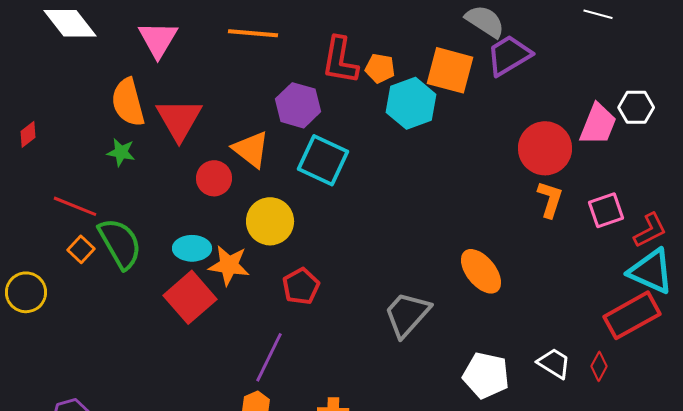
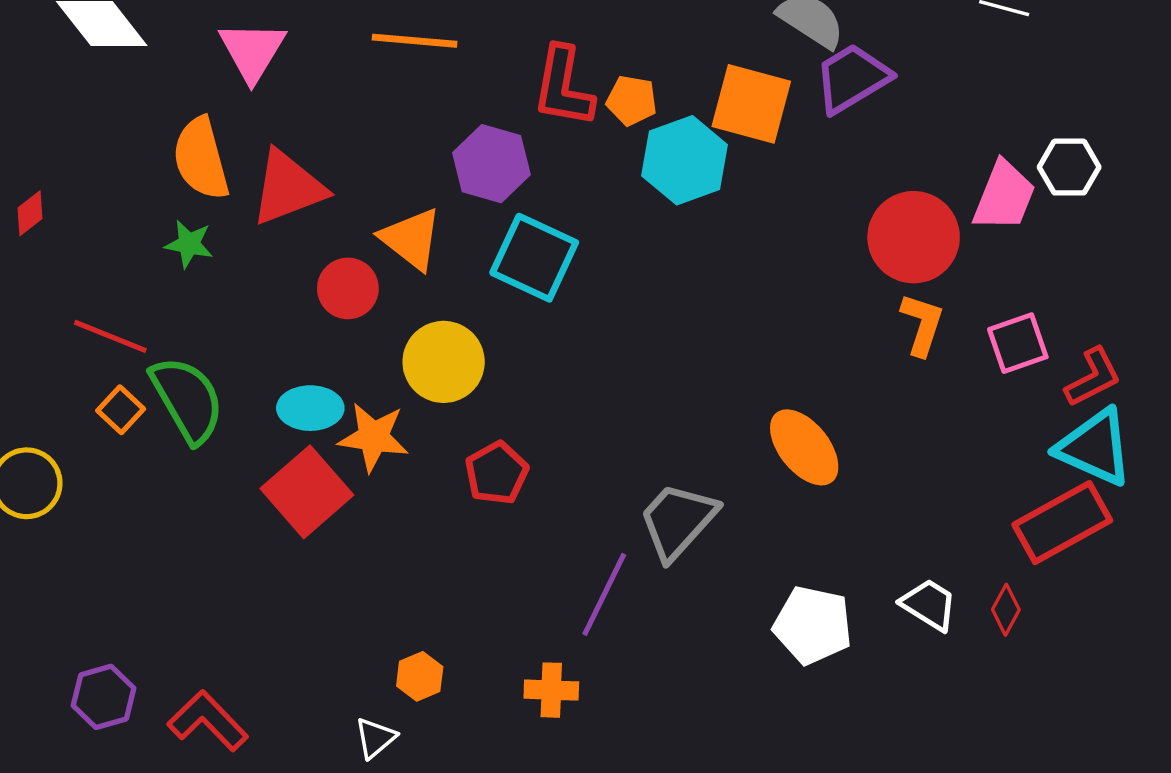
red triangle: (179, 119) -> (288, 188), turned 39
purple line: (269, 357) -> (604, 594), moved

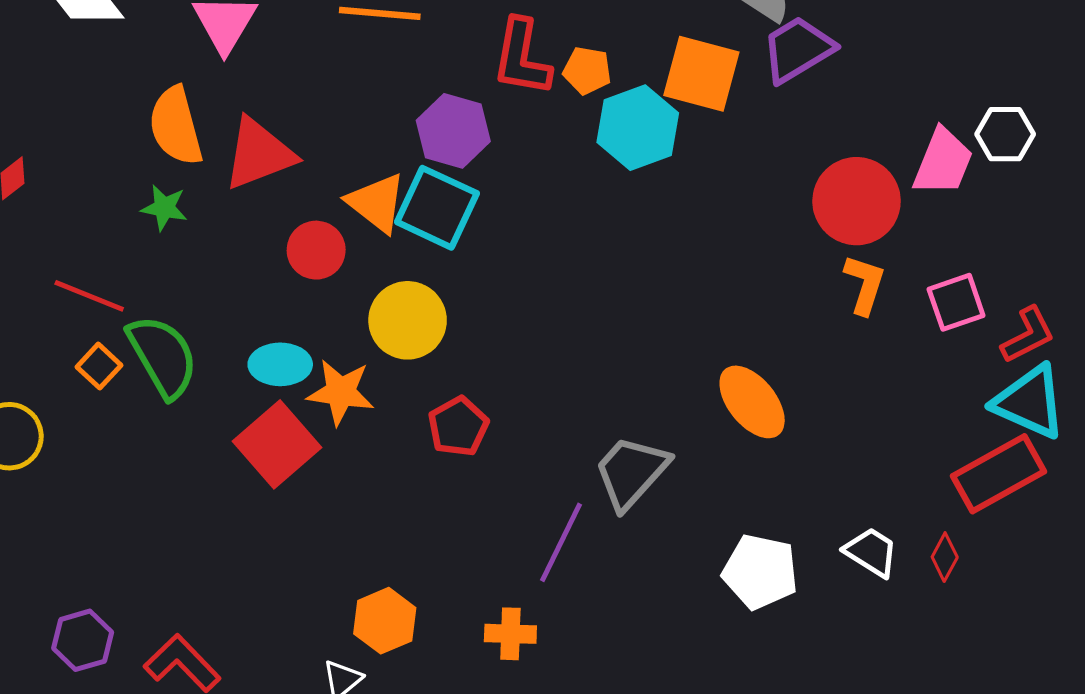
cyan square: (534, 258) -> (437, 208), moved
orange hexagon: (420, 676) -> (385, 621), size x1.4

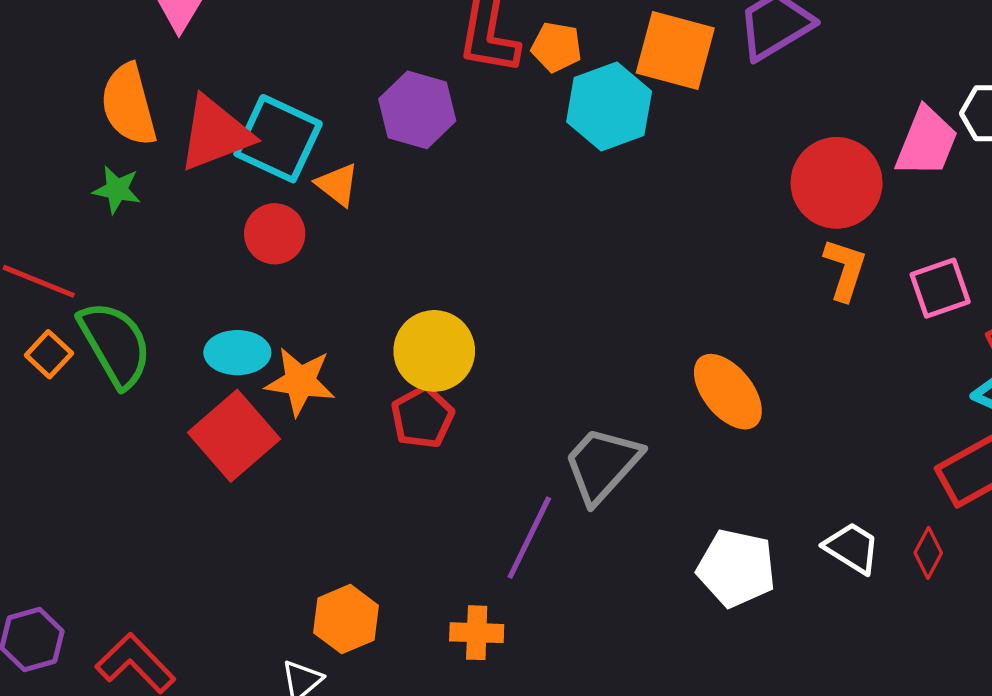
orange triangle: (377, 203) -> (337, 185), size x0.7
cyan square: (437, 208) -> (278, 139), moved
yellow circle: (408, 320) -> (434, 351), moved

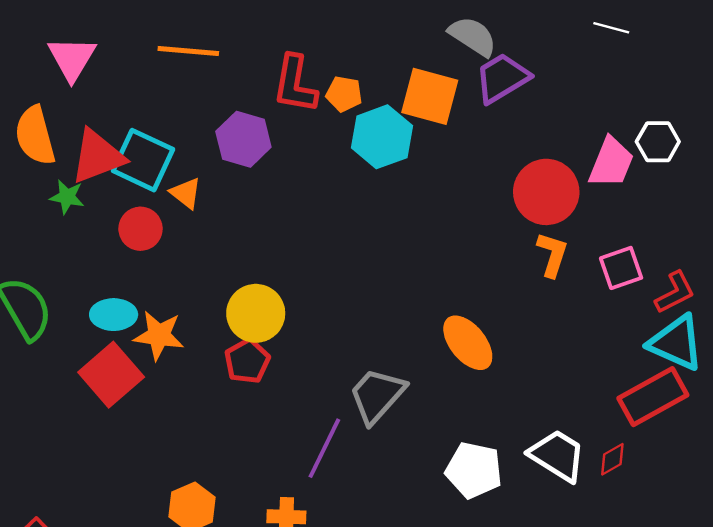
green star: (117, 190) -> (67, 197), moved
white trapezoid: (852, 548) -> (557, 456), size x1.4
red diamond: (928, 553) -> (612, 459), turned 32

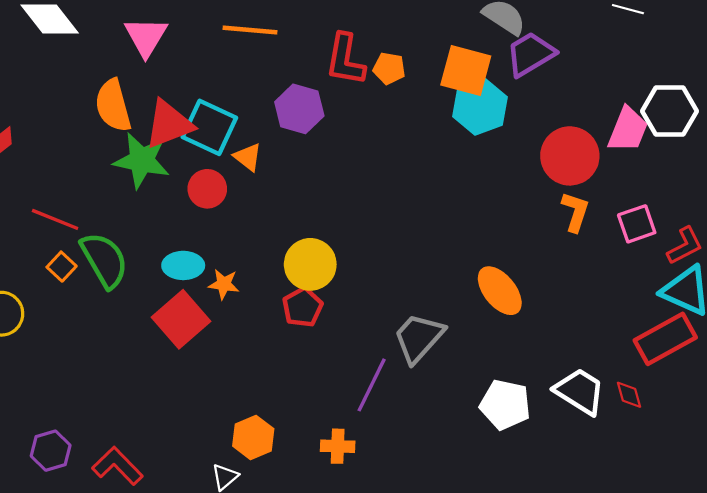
cyan hexagon: (382, 137) -> (480, 107), moved
white hexagon: (658, 142) -> (670, 111), size x1.4
green star: (67, 197) -> (142, 160), size x1.8
orange star: (159, 335) -> (224, 284), size x0.7
red diamond: (612, 459) -> (629, 395), turned -76

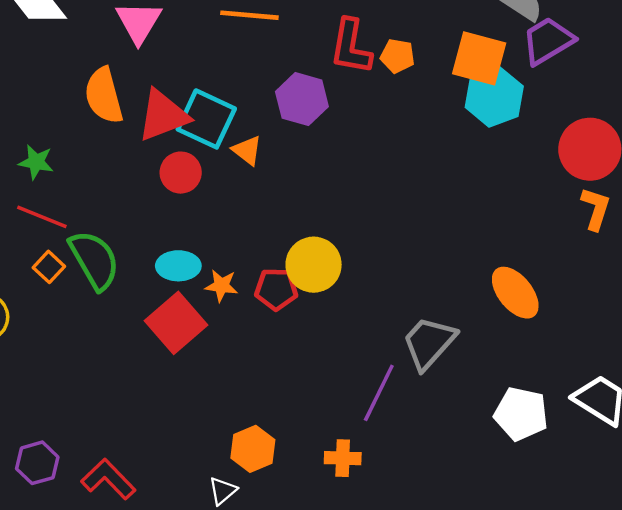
green star: (142, 160) -> (36, 162), moved, size x0.6
red circle: (207, 189) -> (181, 173), moved
red pentagon: (303, 307) -> (276, 289), moved, turned 30

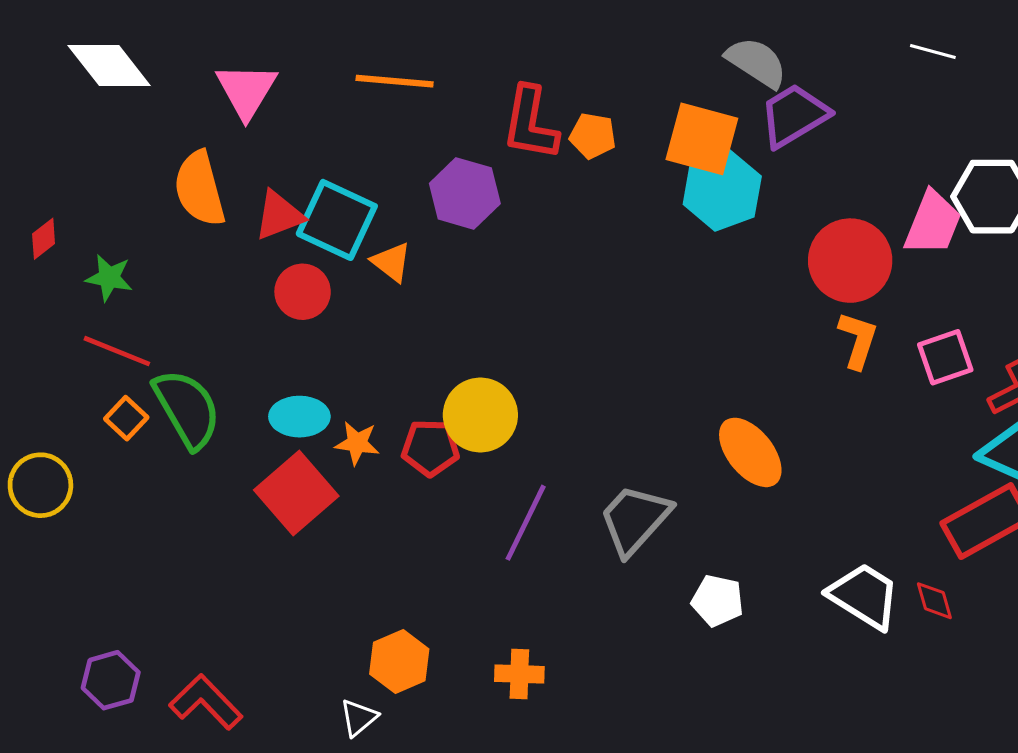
red triangle: (163, 115) -> (279, 215), size x0.7
purple line: (379, 393) -> (526, 523), moved
white pentagon: (521, 414) -> (718, 601), moved, size x0.7

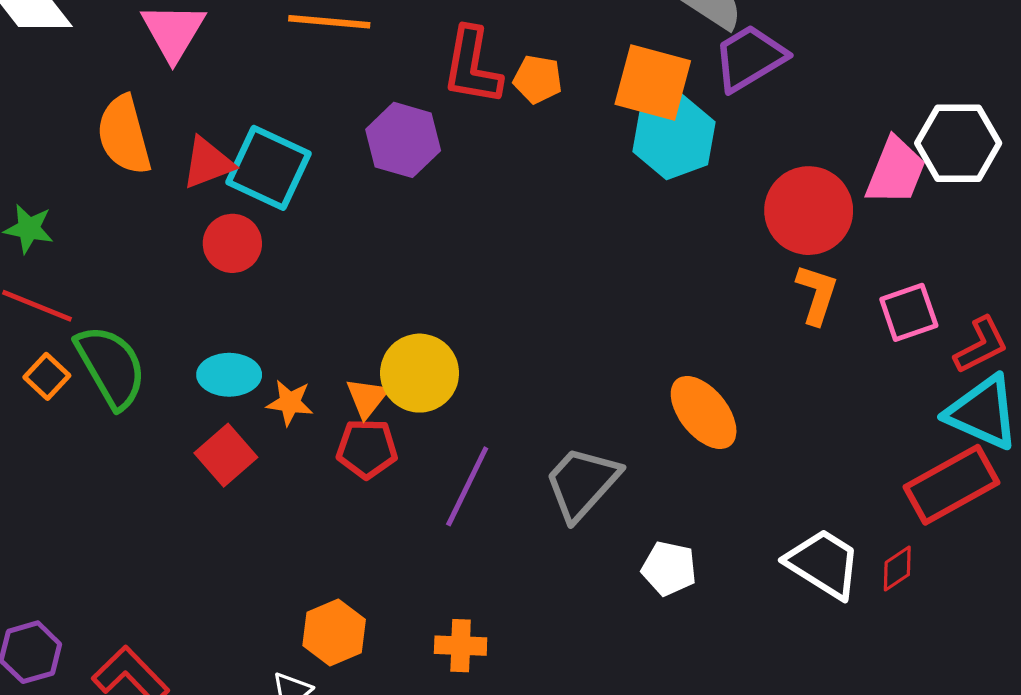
orange triangle: (391, 262) -> (367, 398), moved, turned 30
red pentagon: (430, 448) -> (367, 449), moved
red square: (296, 493) -> (226, 455), size x0.7
red diamond: (934, 601) -> (897, 568), turned 72

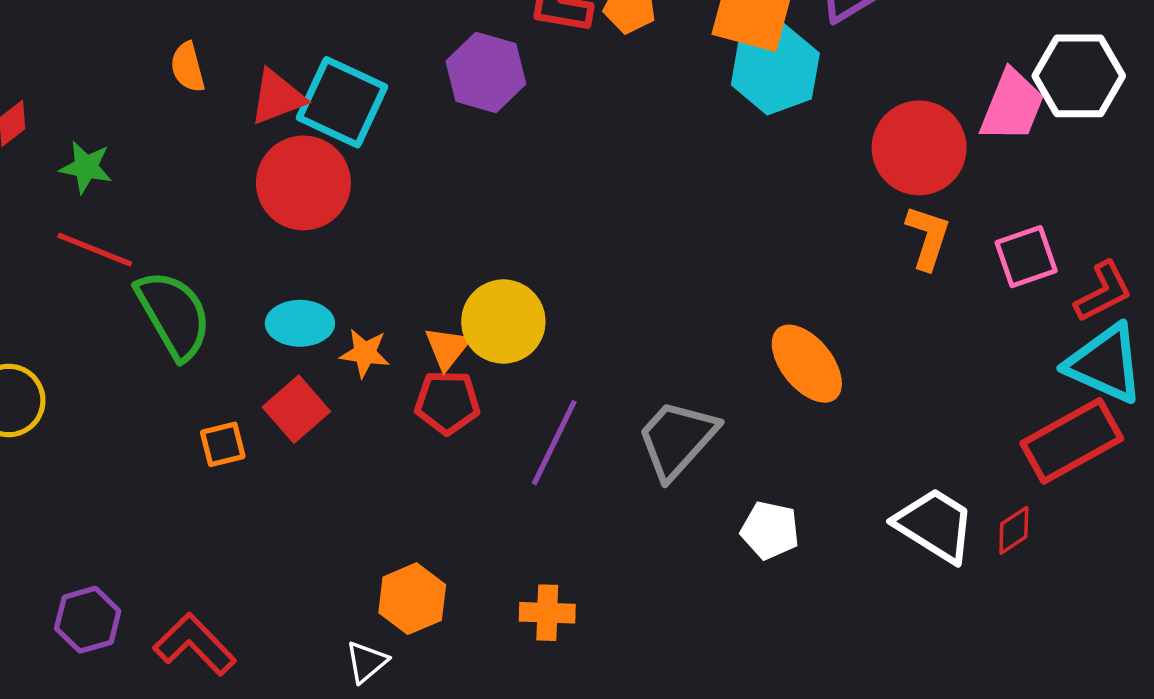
orange semicircle: (124, 135) -> (188, 67), size x0.6
red circle: (232, 243) -> (303, 183), size x1.5
orange square: (47, 376) -> (223, 444), moved, turned 33

